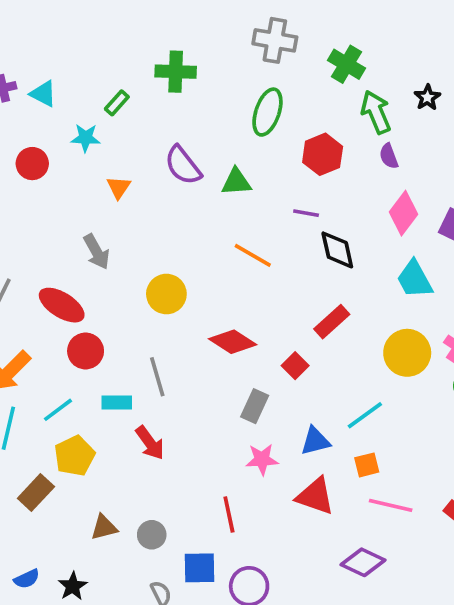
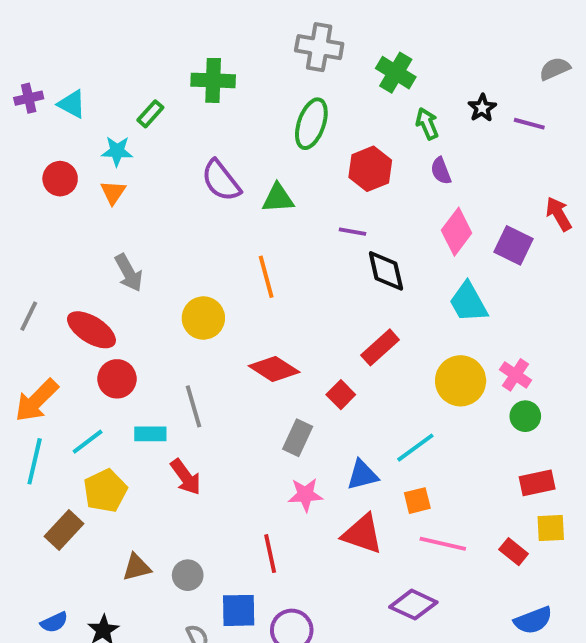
green arrow: (376, 112) -> (427, 124), size x0.7
orange triangle: (119, 187) -> (113, 192), moved
orange line: (253, 255) -> (266, 277), moved, turned 45

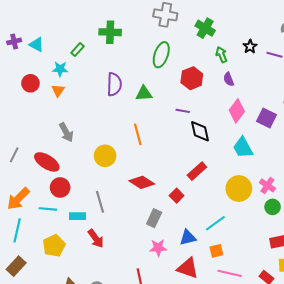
purple semicircle: (221, 181) -> (114, 84), turned -140
cyan line: (88, 442) -> (48, 209), moved, turned 42
brown rectangle: (64, 530) -> (16, 266), moved

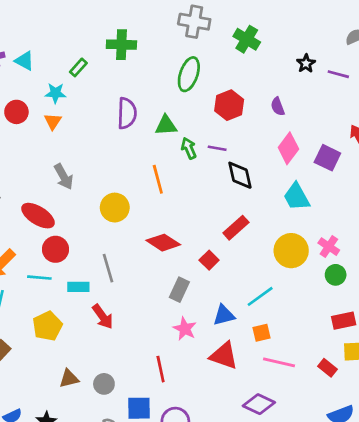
green arrow: (221, 55) -> (189, 148), moved
pink star: (158, 248) -> (185, 329), turned 30

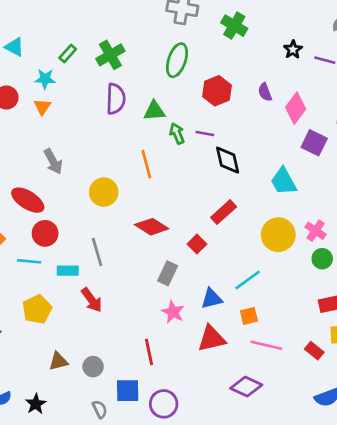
green cross: (121, 45) -> (110, 55), moved, turned -32
pink diamond: (288, 148) -> (296, 108), moved
red triangle: (224, 356) -> (212, 339), turned -32

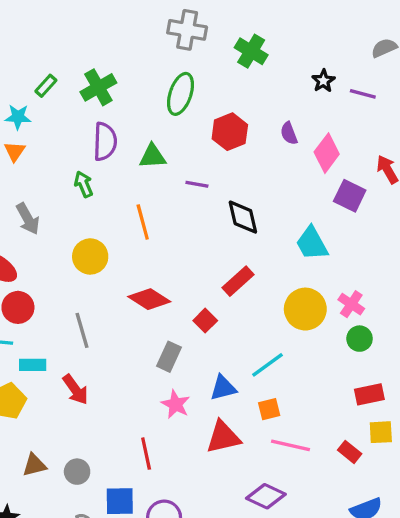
green arrow: (177, 133) -> (84, 184), moved
purple line: (205, 133) -> (197, 184), moved
cyan rectangle: (68, 271) -> (33, 365), moved

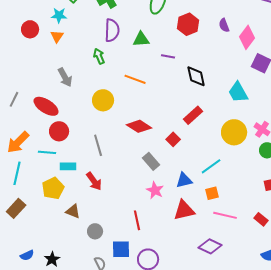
orange line: (143, 222) -> (135, 79), turned -55
gray rectangle: (169, 357) -> (151, 161), turned -66
brown triangle: (34, 465) -> (73, 211), moved, turned 35

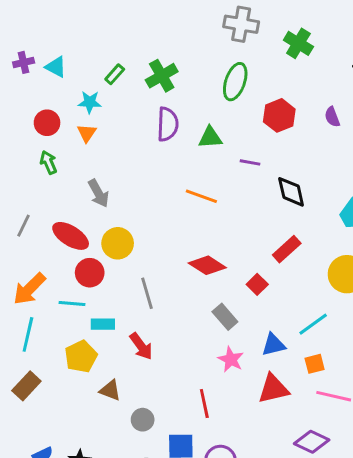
green arrow: (99, 56) -> (49, 162), moved
yellow circle: (103, 100) -> (118, 243), moved

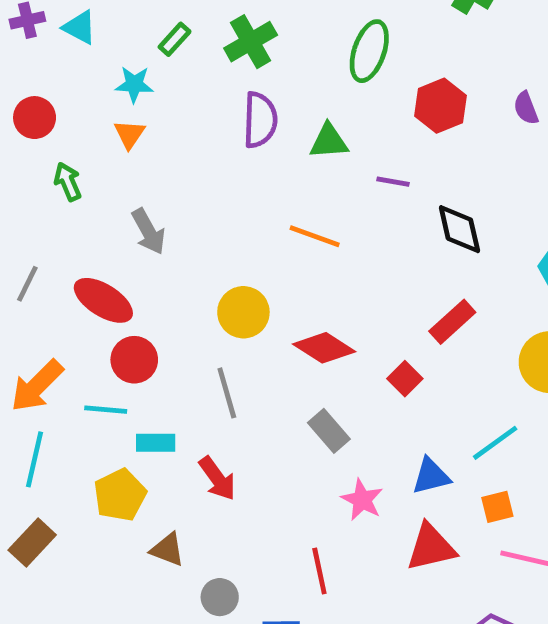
red circle: (47, 123) -> (35, 118), moved
yellow circle: (118, 243) -> (243, 312), moved
gray rectangle: (225, 317) -> (329, 431), moved

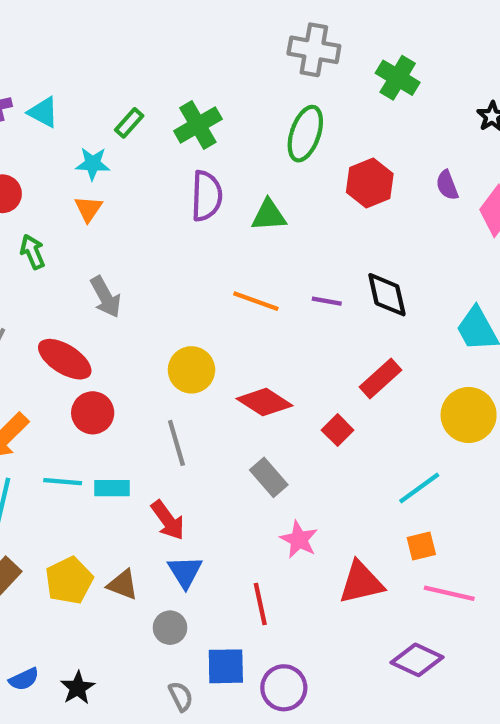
purple line: (393, 182) -> (327, 301), moved
cyan line: (106, 410) -> (63, 482), moved
blue triangle: (431, 476) -> (185, 572), moved, turned -48
yellow pentagon: (120, 495) -> (69, 580), moved

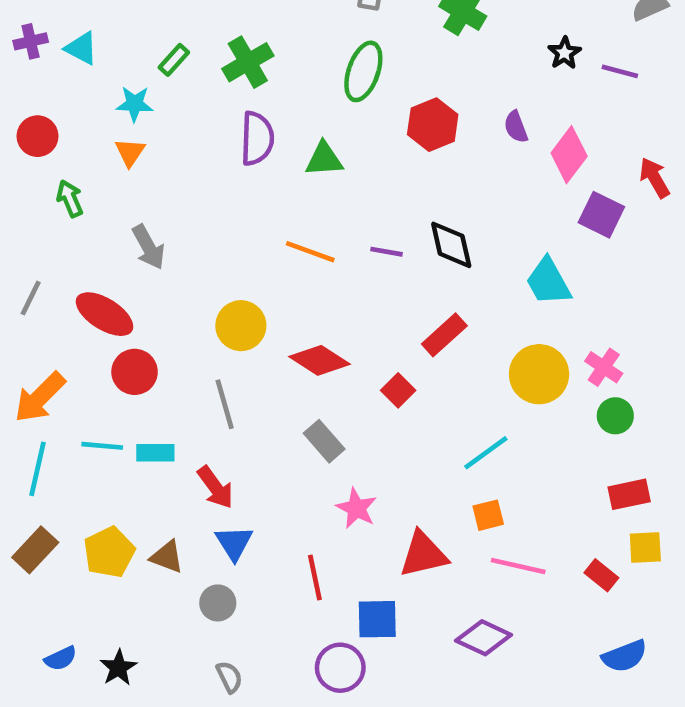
blue square: (226, 666) -> (377, 619), moved

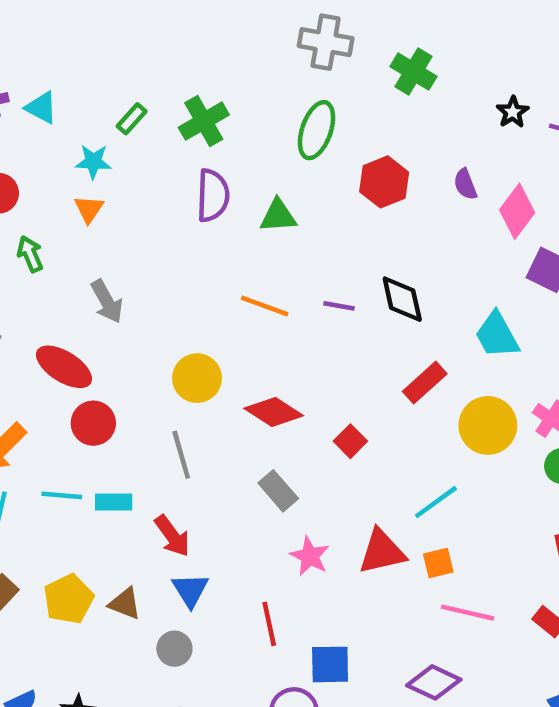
red rectangle: (444, 335) -> (425, 383), moved
red triangle: (423, 554) -> (382, 552), moved

